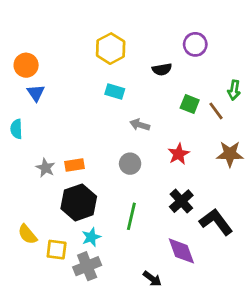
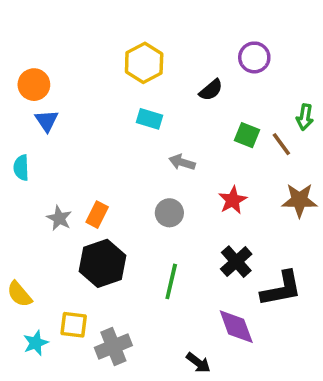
black semicircle: (162, 69) -> (211, 90), turned -30
orange rectangle: (75, 165) -> (97, 215), turned -54
black L-shape: (216, 222) -> (281, 289), turned 116
yellow semicircle: (27, 234) -> (19, 294), moved
cyan star: (91, 237) -> (36, 343), moved

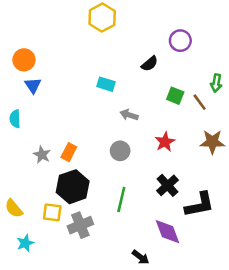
yellow hexagon: (144, 63) -> (102, 18), moved
yellow square: (74, 325) -> (52, 212), moved
gray cross: (113, 346) -> (80, 225), moved

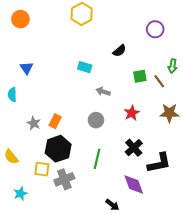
purple circle: (180, 41) -> (155, 29), moved
orange circle: (24, 60) -> (20, 19), moved
green square: (175, 96) -> (140, 76), turned -32
yellow semicircle: (14, 208) -> (11, 157), moved

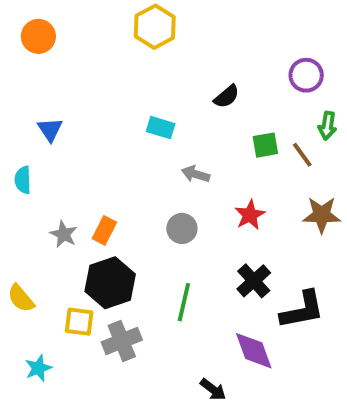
purple circle: (155, 29) -> (306, 75), moved

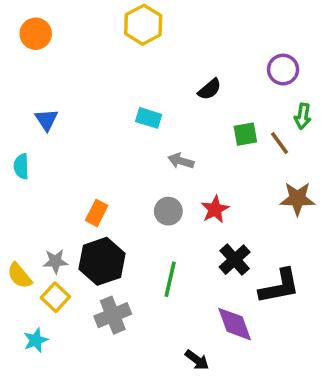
red star: (250, 215) -> (215, 209), moved
gray star: (64, 234) -> (55, 261), moved, turned -30
yellow square: (79, 322) -> (55, 297), moved, turned 36

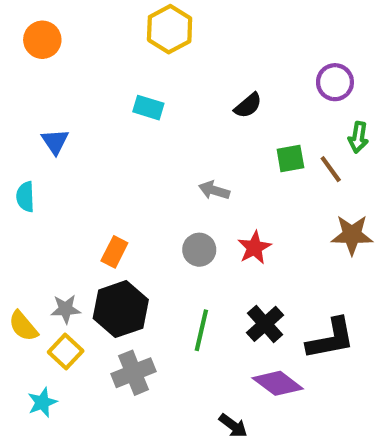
cyan rectangle: (149, 118) -> (148, 108), moved
black cross: (235, 260) -> (265, 324), moved
purple diamond: (235, 324) -> (278, 383), turned -33

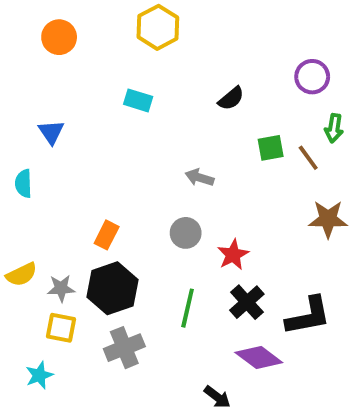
orange circle: (42, 40) -> (59, 37), moved
red star: (254, 248) -> (233, 255), moved
yellow semicircle: (23, 326) -> (21, 274), moved, turned -76
yellow square: (66, 351) -> (61, 328), turned -32

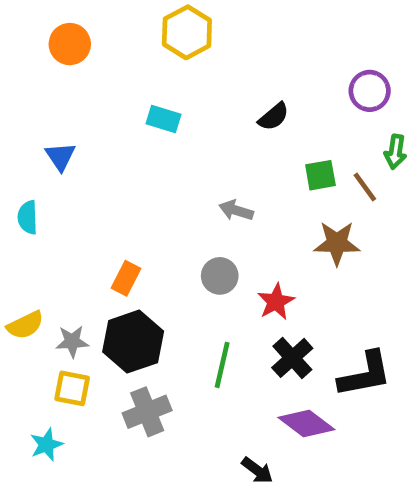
brown star: (328, 219) -> (337, 243), moved

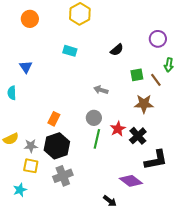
black cross: (292, 358) -> (138, 136), moved
green line: (222, 365) -> (97, 139), moved

